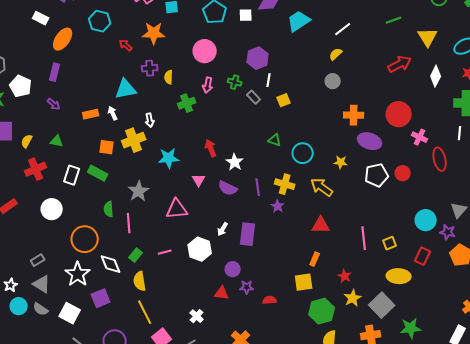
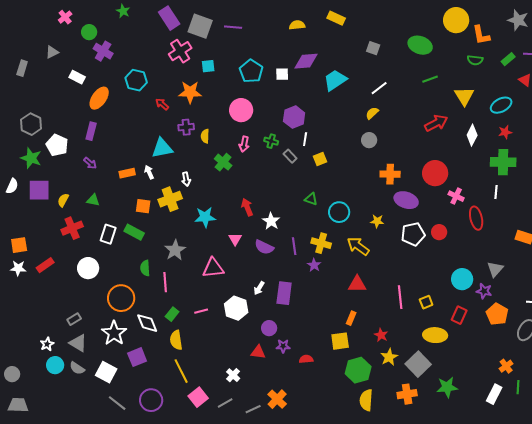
green cross: (187, 103) -> (223, 162), turned -30

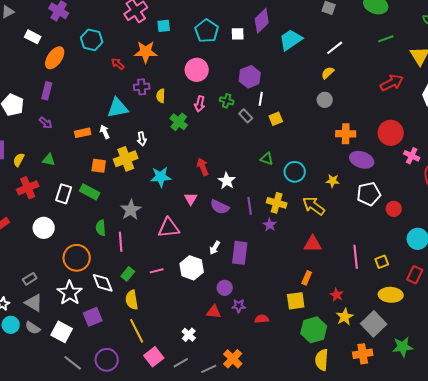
purple diamond: (306, 61) -> (262, 21), turned -40
red circle: (439, 232) -> (394, 209), moved

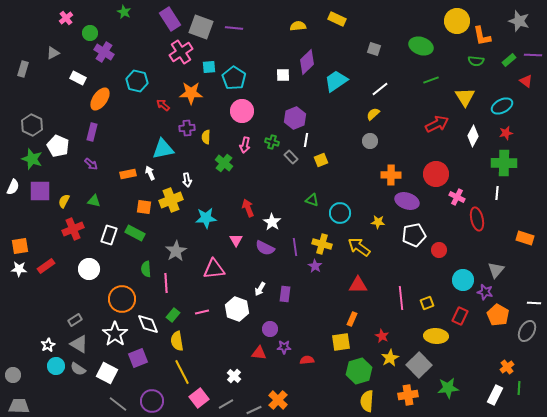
cyan pentagon: (207, 31) -> (234, 78), moved
purple rectangle: (240, 253) -> (285, 294), size x0.7

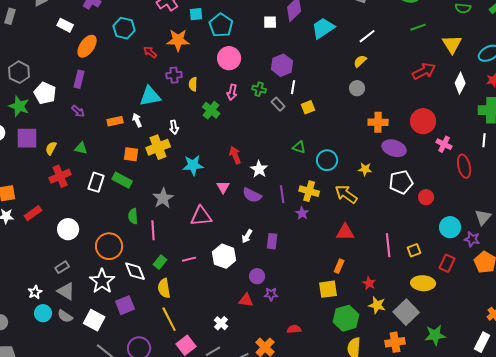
white circle: (89, 269) -> (68, 229), moved
yellow star: (390, 358) -> (377, 305), turned -30
red semicircle: (307, 360) -> (294, 329), moved

